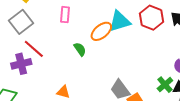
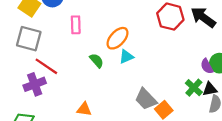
cyan triangle: (120, 21) -> (126, 57), moved, size x0.6
gray square: (21, 22) -> (29, 39), turned -30

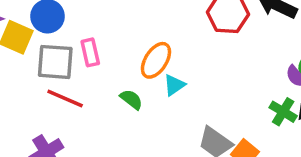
gray square: (29, 39) -> (55, 62), moved
red line: (46, 66) -> (65, 99), moved

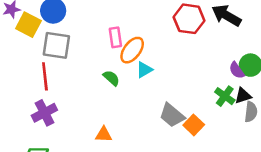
pink rectangle: (90, 52) -> (115, 37), moved
red line: (65, 99) -> (45, 76), moved, turned 56

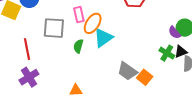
gray square: (56, 45) -> (54, 28), moved
cyan triangle: (144, 70) -> (103, 38), size x1.5
green semicircle: (111, 78) -> (78, 46), turned -112

